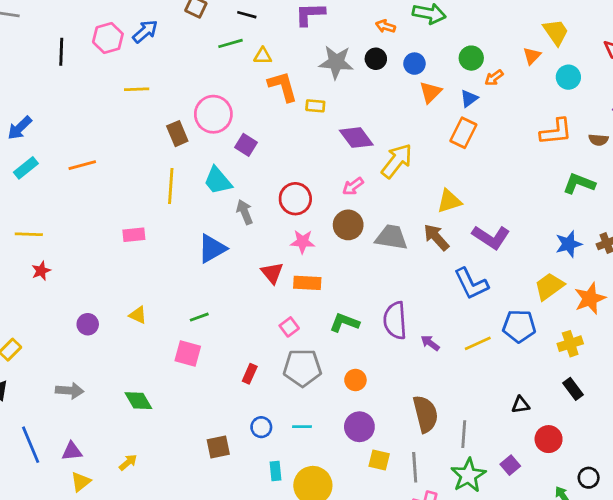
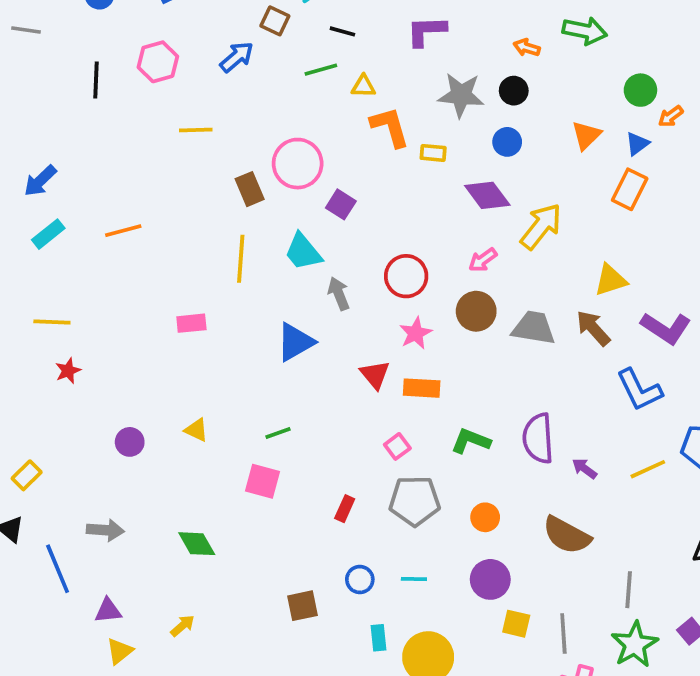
blue arrow: (145, 31) -> (237, 57), moved
blue circle: (414, 64) -> (507, 142), moved
pink star: (303, 242) -> (416, 333), turned -30
brown semicircle: (426, 414) -> (567, 535), moved, turned 132
blue line: (31, 445) -> (58, 569), moved

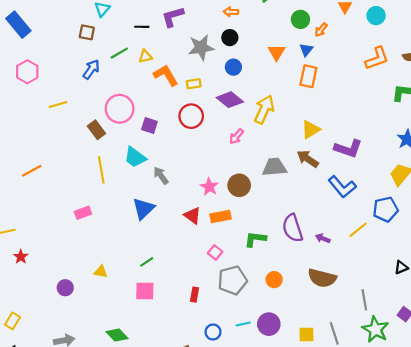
black line: (342, 31) -> (142, 27), moved
blue arrow: (237, 57) -> (91, 69), moved
red circle: (406, 276) -> (191, 116), moved
brown circle: (476, 311) -> (239, 185), moved
purple circle: (490, 579) -> (269, 324), moved

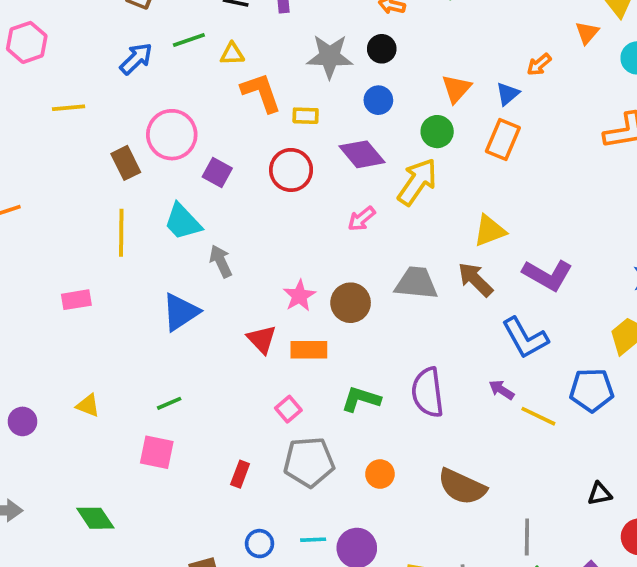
green circle: (300, 19) -> (437, 132), moved
yellow line: (358, 230) -> (538, 416), turned 54
purple arrow: (323, 238) -> (501, 390), moved

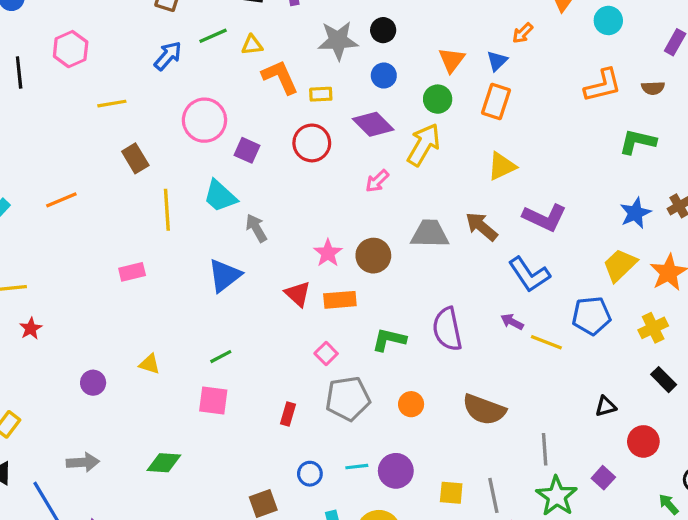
brown rectangle: (126, 163) -> (135, 158), moved
yellow triangle: (490, 231) -> (502, 166), moved
green diamond: (95, 518) -> (164, 463), turned -48

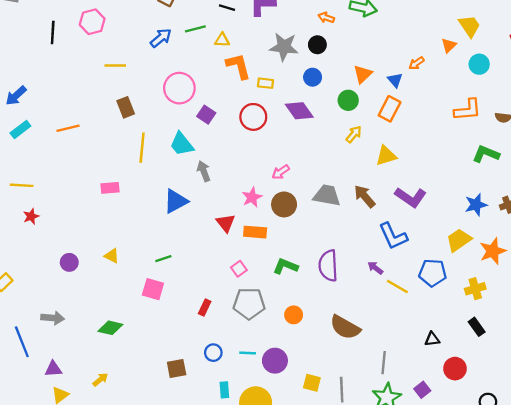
blue triangle: (497, 61) -> (395, 80), turned -35
yellow arrow: (424, 145) -> (354, 134), moved, size x0.6
pink arrow: (377, 181) -> (281, 172), moved

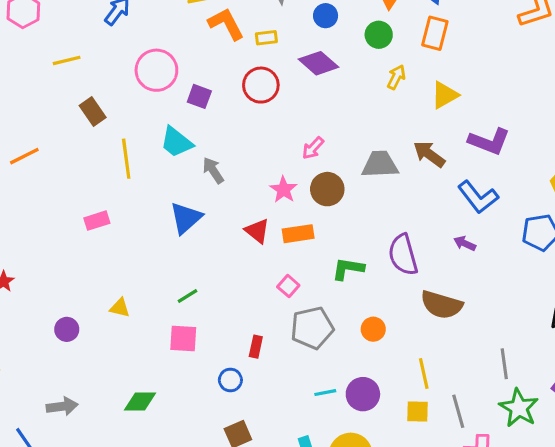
yellow line: (397, 287) -> (424, 373), moved, turned 60
brown semicircle: (345, 327) -> (442, 305), moved
blue circle: (213, 353) -> (230, 380), moved

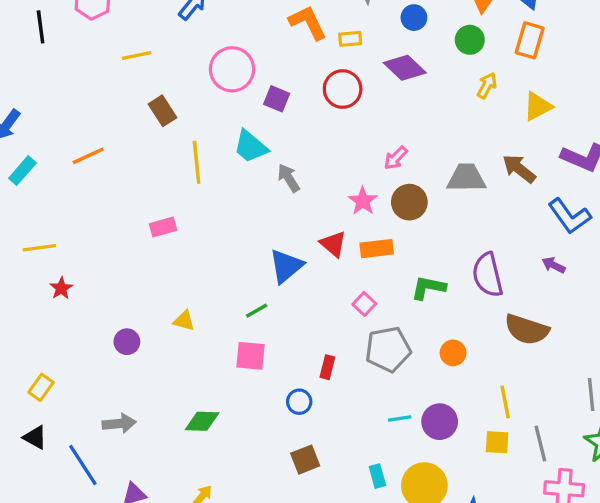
blue triangle: (186, 218) -> (286, 266), moved

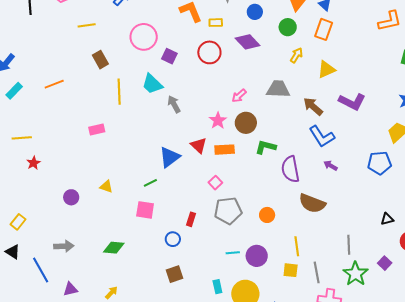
gray trapezoid: (466, 178) -> (278, 89), moved
blue L-shape: (569, 216) -> (322, 136), moved
green L-shape: (428, 288) -> (266, 147), moved

